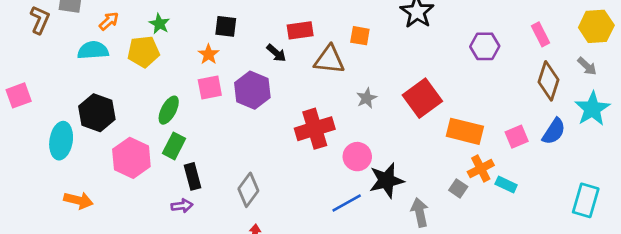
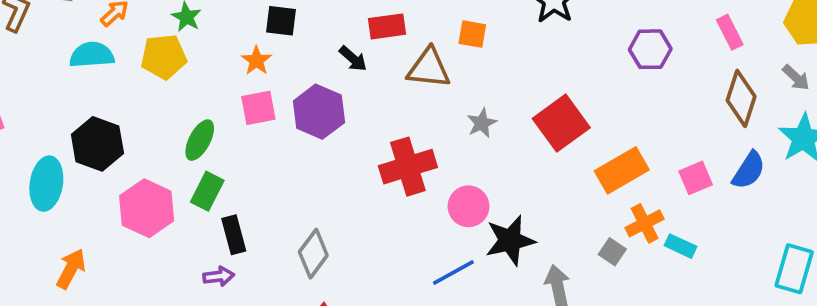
orange rectangle: (465, 131) -> (622, 170), turned -44
orange arrow: (78, 200) -> (71, 269), turned -76

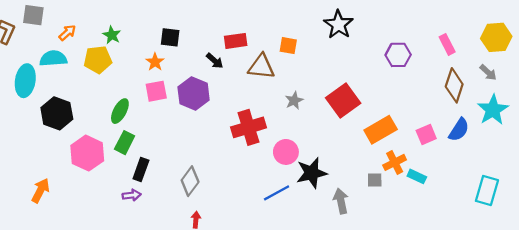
cyan ellipse: (46, 184) -> (25, 81), moved
black rectangle: (234, 235) -> (141, 169), turned 35
gray square: (612, 252) -> (375, 180), turned -35

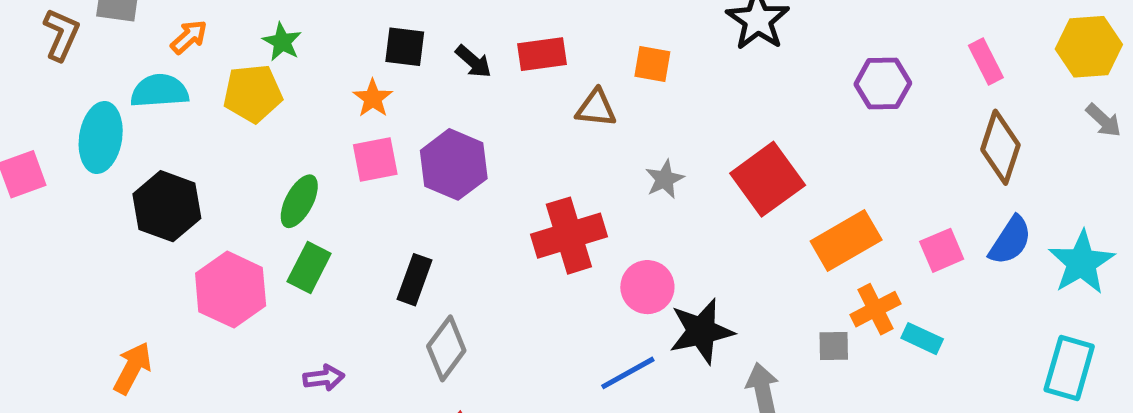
black arrow: (215, 61) -> (473, 61), moved
brown triangle: (261, 67) -> (596, 108), size x0.7
gray arrow: (488, 72) -> (1104, 120), moved
cyan star: (493, 110) -> (1081, 263), moved
black rectangle: (141, 169) -> (414, 280), moved

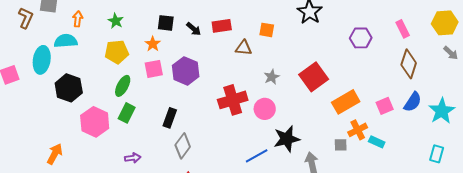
orange arrow: (189, 37) -> (78, 19), turned -42
yellow pentagon: (253, 93) -> (117, 52), moved
pink circle: (647, 287) -> (265, 109), moved
cyan rectangle: (1069, 368) -> (437, 154), size x0.7

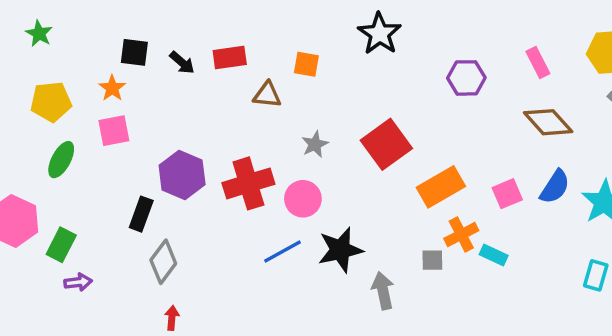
green star: (116, 21) -> (39, 34), moved
brown diamond: (409, 64) -> (548, 122), turned -60
purple hexagon: (186, 71) -> (182, 175), moved
green rectangle: (127, 113) -> (61, 245), moved
blue line: (257, 156) -> (283, 252), moved

